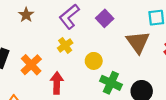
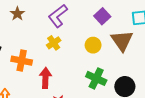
purple square: (105, 18) -> (102, 16), moved
yellow circle: (94, 61) -> (93, 45), moved
orange cross: (31, 65) -> (22, 61), turned -36

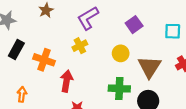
brown triangle: (122, 41) -> (149, 67), moved
green cross: (96, 78) -> (119, 89), turned -30

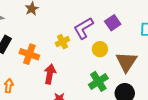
purple L-shape: (88, 18) -> (83, 28), moved
green cross: (119, 89) -> (98, 81), turned -36

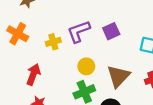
yellow circle: (100, 49) -> (86, 66), moved
orange cross: (29, 54) -> (18, 34), moved

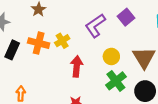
yellow cross: (53, 42) -> (62, 41), moved
red arrow: (33, 74) -> (77, 66), moved

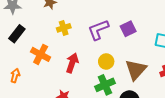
yellow cross: (62, 41) -> (64, 28), moved
orange cross: (39, 43) -> (41, 54), moved

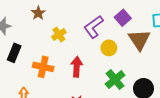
yellow circle: (106, 62) -> (109, 48), moved
brown triangle: (136, 70) -> (139, 40), moved

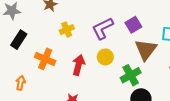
yellow circle: (109, 48) -> (105, 57), moved
green cross: (115, 80) -> (131, 75), moved

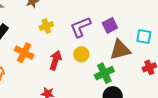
brown triangle: (146, 50) -> (120, 50), turned 35

